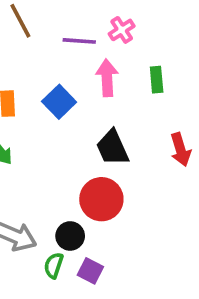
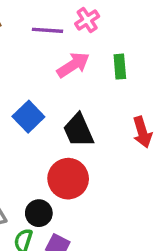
pink arrow: (107, 78) -> (73, 65), turned 60
blue square: (59, 102) -> (28, 117), moved

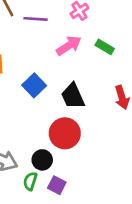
purple line: (47, 30) -> (36, 19), moved
green rectangle: (120, 67) -> (105, 47), turned -54

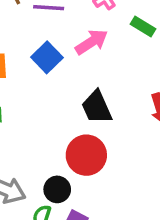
green rectangle: (105, 47) -> (143, 26), moved
blue square: (34, 85) -> (47, 57), moved

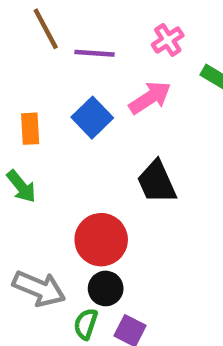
red circle: (86, 155) -> (101, 240), moved

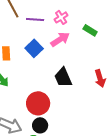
pink cross: (168, 40) -> (61, 17), moved

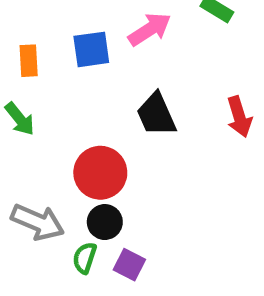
blue square: (34, 48) -> (91, 49), turned 36

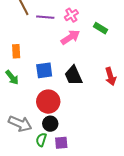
blue square: (91, 49) -> (44, 70), moved
purple square: (129, 265) -> (61, 143), turned -32

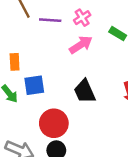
blue square: (44, 70) -> (34, 85), moved

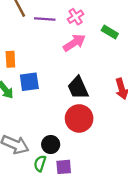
red circle: (54, 123) -> (79, 118), moved

